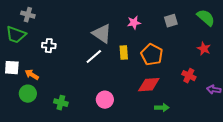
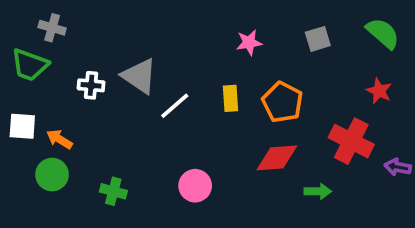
gray triangle: (102, 34) -> (139, 76), moved
red cross: (189, 76) -> (351, 141), size x1.6
green arrow: (162, 108) -> (318, 191), moved

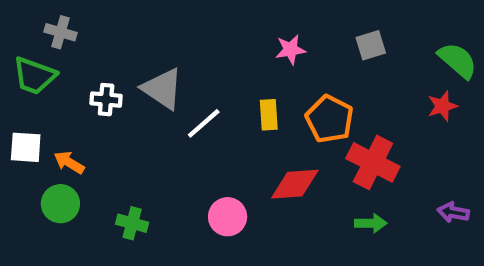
green semicircle: (383, 33) -> (458, 60), moved
red star: (379, 91) -> (442, 106), turned 30
red cross: (351, 141) -> (373, 162), moved
red diamond: (277, 158) -> (295, 184), moved
purple arrow: (398, 167) -> (453, 212), moved

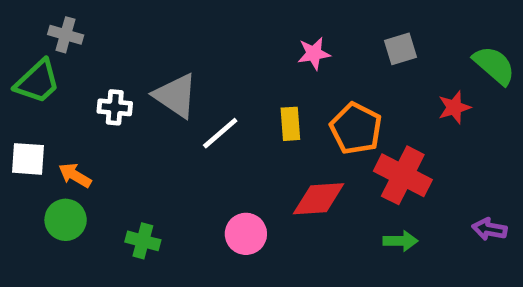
green trapezoid: (34, 76) -> (37, 82), turned -63
red star: (442, 106) -> (454, 107), moved

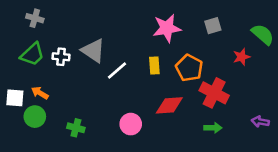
pink star: (314, 54) -> (167, 28), size x1.6
green trapezoid: (37, 82) -> (32, 54), moved
white square: (28, 159) -> (15, 98), moved

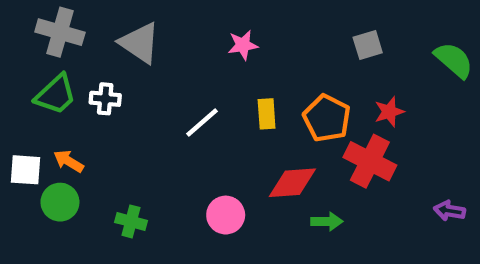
gray cross: (35, 18) -> (60, 32), size x1.5
pink star: (167, 28) -> (243, 45), moved, size x0.6
gray triangle: (93, 51) -> (140, 43), moved
red star: (242, 57) -> (389, 112), moved
green arrow: (213, 128) -> (327, 221), moved

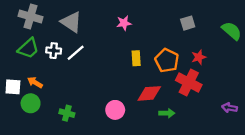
white line: (202, 122) -> (76, 53), moved

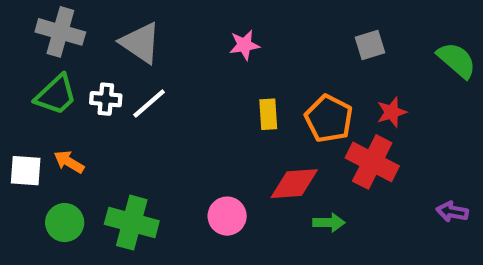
green circle: (31, 103) -> (65, 223), moved
green cross: (67, 113) -> (132, 223), size x1.6

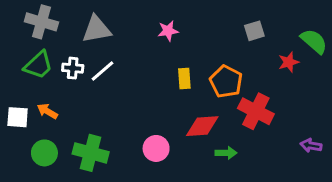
gray triangle: (140, 43) -> (97, 29), turned -44
red star: (392, 112) -> (289, 62), moved

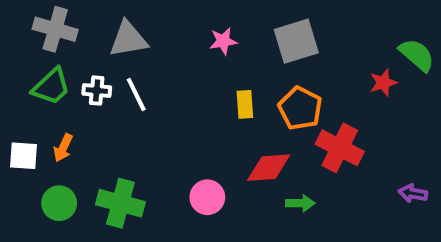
gray square: (254, 31) -> (296, 41), moved, size x1.6
white line: (102, 71) -> (136, 94), turned -75
orange arrow: (47, 111) -> (63, 148), turned -96

